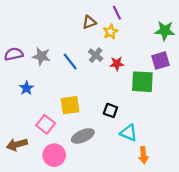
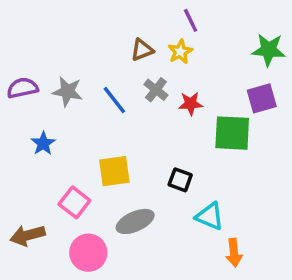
brown triangle: (89, 22) -> (142, 50), moved

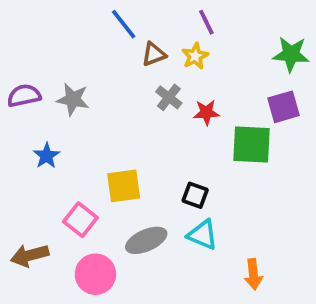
blue line: (114, 100) -> (124, 24), moved
cyan triangle: (210, 216) -> (203, 235), moved

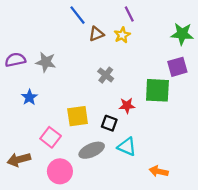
gray cross: (169, 97) -> (106, 75), moved
red star: (206, 112) -> (127, 106), moved
black square: (195, 195) -> (109, 123), moved
orange arrow: (253, 274) -> (159, 171), turned 108

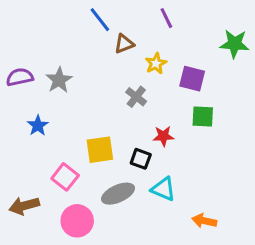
yellow star: (122, 35) -> (156, 63), moved
gray star: (46, 62) -> (59, 80), turned 30
purple square: (177, 67) -> (192, 79), moved, turned 30
green square: (157, 90) -> (203, 116), size x0.7

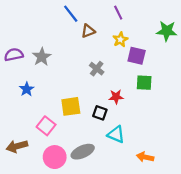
yellow star: (156, 63) -> (120, 40), moved
gray ellipse: (118, 194) -> (83, 152), moved

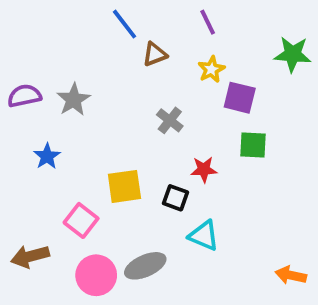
orange arrow: (145, 157) -> (291, 275), moved

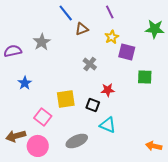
gray star: (73, 100) -> (42, 42), moved
green square: (253, 145) -> (145, 77), moved
pink circle: (96, 275) -> (38, 146), moved

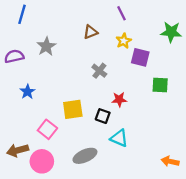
blue line: (66, 13) -> (22, 14), moved, turned 54

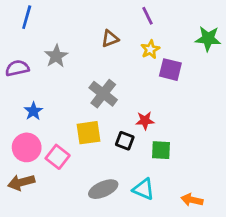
gray cross: (99, 71) -> (103, 94), moved, size x1.5
green square: (160, 85) -> (161, 150), moved
cyan triangle: (119, 138) -> (144, 189), moved
pink circle: (42, 161) -> (27, 147), moved
orange arrow: (170, 161) -> (192, 200), moved

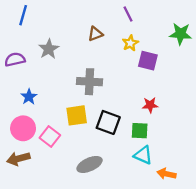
gray cross: (103, 94) -> (90, 82), turned -35
red star: (145, 121) -> (150, 105), moved
black square: (125, 141) -> (108, 122), size x1.5
cyan triangle: (144, 189) -> (143, 155), moved

